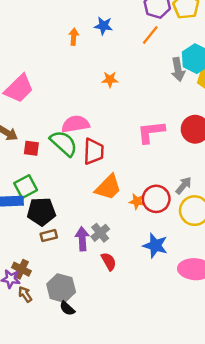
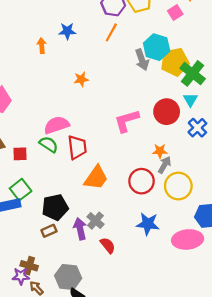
green semicircle: (64, 143) -> (49, 144), size x0.7
orange star: (137, 201) -> (160, 151), moved
black pentagon: (41, 212) -> (55, 207), moved

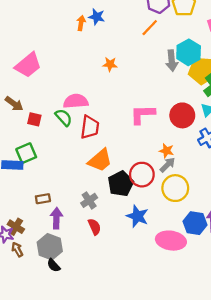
blue star: (67, 31) -> (97, 17), moved
black pentagon: (55, 207) -> (121, 184), moved, turned -30
purple arrow: (80, 229) -> (56, 218), moved

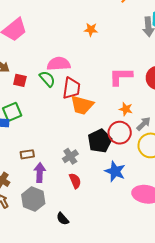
orange star: (166, 151) -> (126, 109), moved
orange trapezoid: (100, 160) -> (82, 105), moved, turned 55
black semicircle: (54, 265) -> (63, 219), moved

